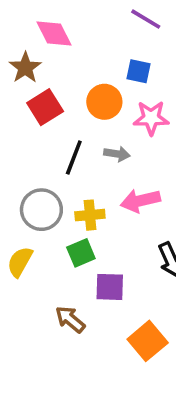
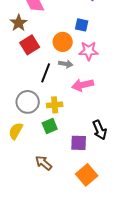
gray arrow: (117, 154) -> (66, 64), moved
pink arrow: (140, 201) -> (83, 85), moved
purple square: (110, 287) -> (79, 143), moved

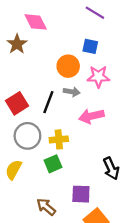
red square: (30, 45) -> (17, 103), moved
purple square: (79, 143) -> (81, 194), moved

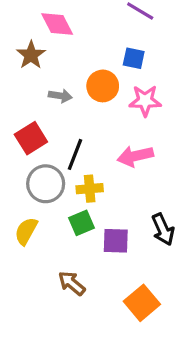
gray arrow: (72, 92) -> (60, 96), moved
black line: (48, 102) -> (75, 154), moved
purple square: (81, 194) -> (116, 241), moved

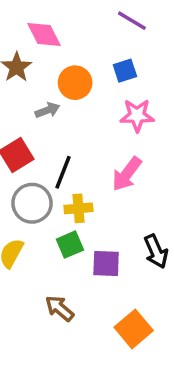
blue square: (134, 58) -> (125, 71), turned -30
orange circle: (103, 86) -> (75, 83), moved
gray arrow: (60, 96) -> (47, 110), turned -30
pink arrow: (135, 156) -> (127, 174), turned -40

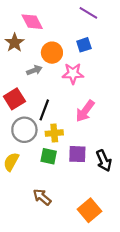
pink star: (137, 115) -> (73, 74), moved
green square: (70, 245) -> (49, 156), turned 35
purple square: (106, 264) -> (77, 154), moved

